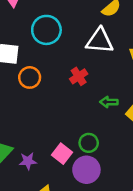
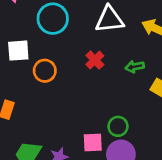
green arrow: (109, 102) -> (135, 67), moved
pink square: (62, 154) -> (93, 143), turned -30

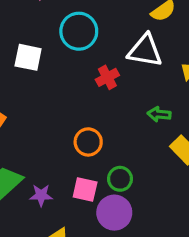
red cross: (95, 60) -> (107, 77), moved
orange circle: (45, 71) -> (88, 142), moved

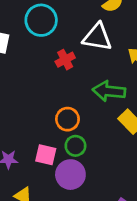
green arrow: (159, 114) -> (109, 91), size x1.6
orange circle: (88, 142) -> (67, 119), moved

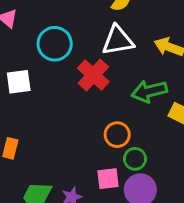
red cross: (65, 60) -> (93, 75), size x1.5

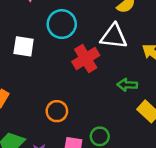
green arrow: (149, 91) -> (127, 85), size x0.7
orange circle: (117, 135) -> (57, 111), moved

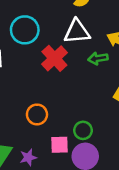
green arrow: (127, 85) -> (98, 58), moved

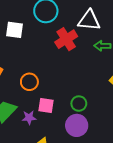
orange circle: (37, 114) -> (29, 82), moved
pink square: (59, 145) -> (46, 106), moved

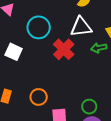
white square: (14, 30) -> (14, 52), turned 30

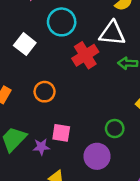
orange circle: (39, 97) -> (45, 92), moved
green circle: (89, 107) -> (115, 129), moved

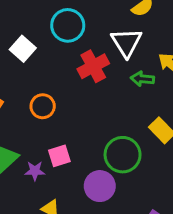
white triangle: (112, 33) -> (126, 42), turned 48
green circle: (115, 129) -> (123, 155), size x1.6
pink square: (61, 133) -> (59, 156), turned -30

